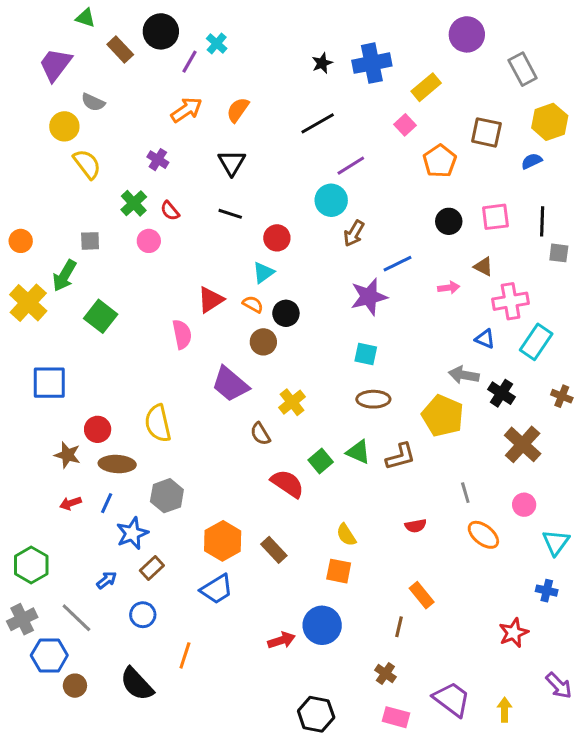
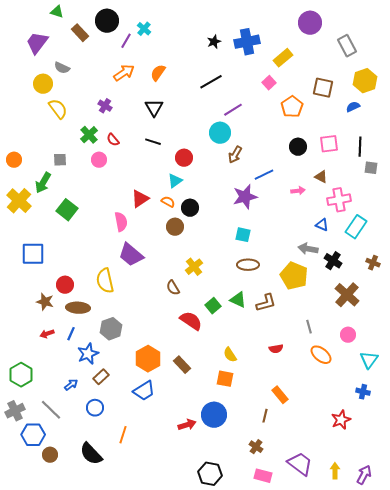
purple trapezoid: (230, 384) -> (131, 255), moved
purple arrow: (559, 686) -> (364, 475), moved, turned -108

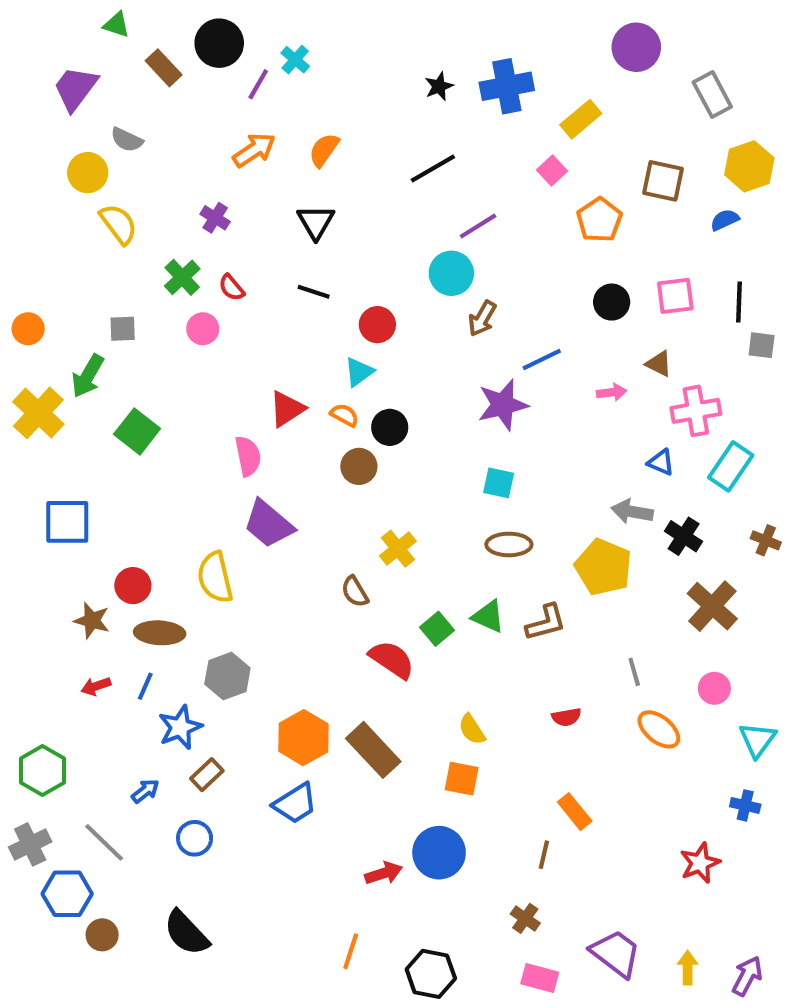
brown rectangle: (182, 365) -> (373, 750), size x1.5
orange line: (123, 435) -> (351, 951), moved

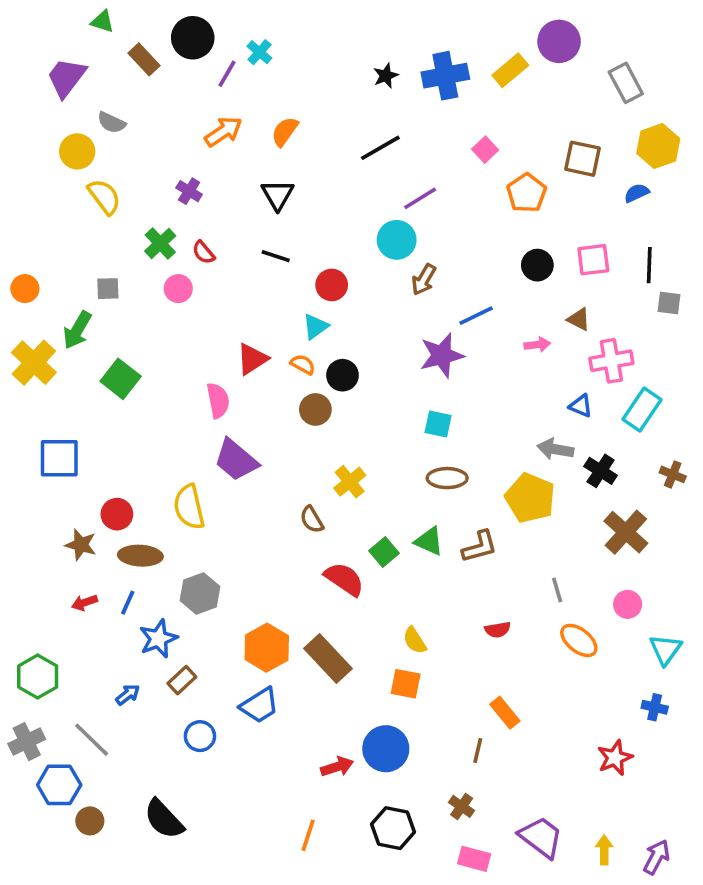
yellow rectangle: (581, 119) -> (510, 70), moved
blue circle: (195, 838) -> (200, 736), moved
black hexagon: (431, 974) -> (393, 828), moved

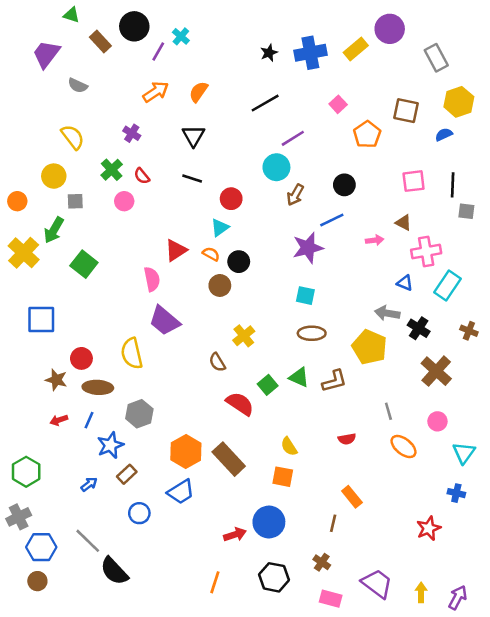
yellow circle: (77, 151) -> (54, 176), moved
black circle: (537, 265) -> (344, 185), moved
gray line: (92, 740) -> (88, 541), moved
brown circle: (90, 821) -> (37, 581), moved

